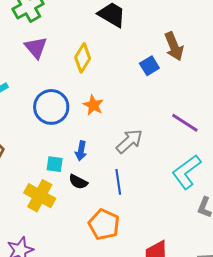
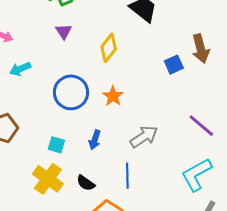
purple triangle: (36, 48) -> (64, 31), size x0.7
cyan square: (55, 164) -> (56, 145), moved
black semicircle: (78, 182) -> (86, 183), moved

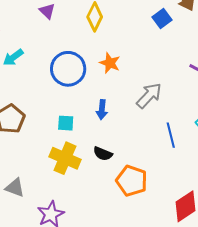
blue line: (127, 176) -> (171, 135), moved

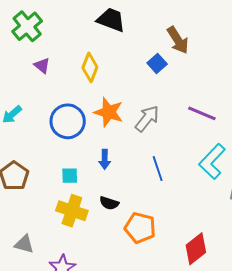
orange star: (110, 63) -> (109, 112), size x1.4
gray arrow: (149, 95) -> (147, 119), moved
blue line: (171, 135) -> (158, 169), moved

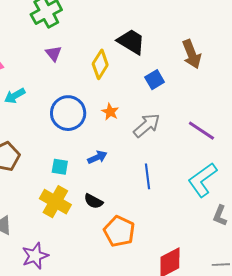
black trapezoid: (111, 20) -> (131, 42), moved
blue square: (157, 63) -> (155, 80), moved
orange star: (109, 112) -> (110, 112), size x0.6
blue arrow: (105, 159) -> (97, 157), turned -126

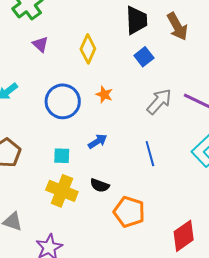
black trapezoid: (131, 42) -> (137, 20), moved, turned 64
gray arrow: (147, 125) -> (159, 102), moved

